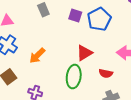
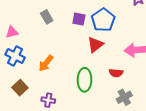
red triangle: (84, 53) -> (95, 45), moved

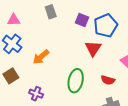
red triangle: (95, 45) -> (93, 48), turned -30

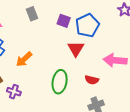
purple cross: (36, 94) -> (14, 92), moved

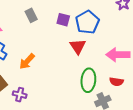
red semicircle: (92, 80) -> (116, 82), moved
green ellipse: (60, 82) -> (88, 80), moved

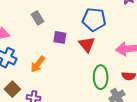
purple square: (63, 20) -> (60, 37), moved
blue pentagon: (87, 22) -> (94, 19), turned -30

